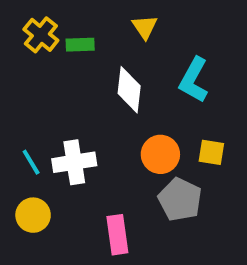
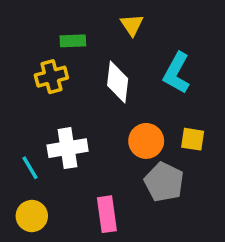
yellow cross: (41, 35) -> (51, 77), moved, turned 36
cyan line: (31, 162) -> (30, 168), moved
yellow circle: (33, 215) -> (32, 216), moved

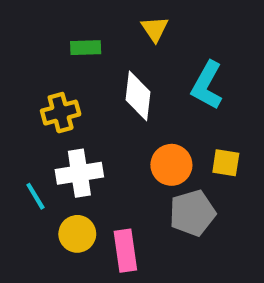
yellow cross: (51, 77) -> (61, 113), moved
gray pentagon: (164, 182) -> (192, 213), turned 30
yellow circle: (32, 216) -> (77, 234), moved

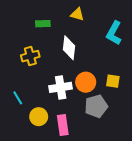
yellow triangle: (155, 29) -> (77, 14), turned -40
cyan L-shape: (207, 85) -> (114, 33), moved
white cross: (79, 173) -> (61, 87), moved

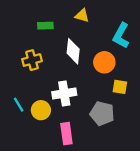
orange circle: (86, 82) -> (104, 62), moved
gray pentagon: (96, 106) -> (102, 114), turned 30
yellow circle: (39, 117) -> (41, 110), moved

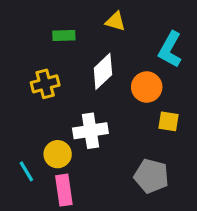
white diamond: (73, 51) -> (103, 71), turned 40
cyan line: (19, 105) -> (26, 171), moved
gray pentagon: (102, 114) -> (151, 176), moved
pink rectangle: (66, 134) -> (64, 190), moved

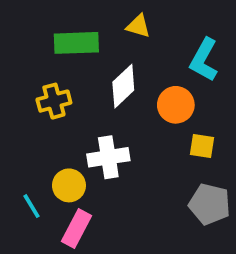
green rectangle: (64, 35) -> (76, 43), size x1.6
gray pentagon: (151, 176) -> (210, 204), moved
pink rectangle: (64, 190) -> (76, 229), turned 36

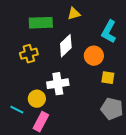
yellow triangle: (138, 26) -> (74, 14), turned -32
cyan line: (31, 206) -> (17, 110), turned -32

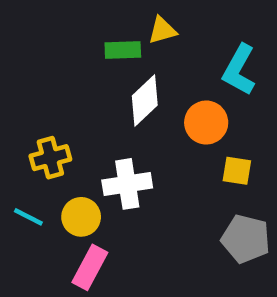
green rectangle: (41, 23) -> (123, 50), moved, size x0.7
yellow cross: (29, 54) -> (50, 158), moved
cyan line: (17, 110) -> (28, 217), moved

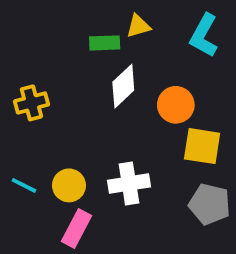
cyan L-shape: (239, 70) -> (204, 35), moved
yellow cross: (50, 158) -> (31, 103), moved
yellow square: (237, 171) -> (202, 146), size x1.5
white cross: (127, 184) -> (129, 184), moved

